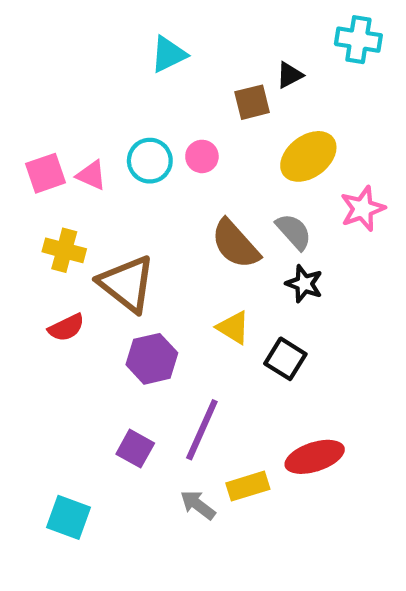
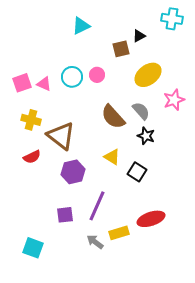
purple square: (135, 449) -> (65, 215), turned -36

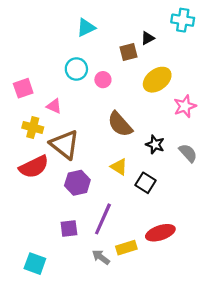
cyan circle: (72, 77) -> (76, 69), moved
pink triangle: (44, 84) -> (54, 106), moved
gray semicircle: (141, 111) -> (188, 153), moved
red semicircle: (32, 157) -> (34, 167), size x1.6

